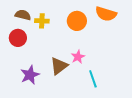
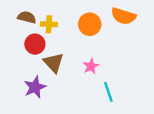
red circle: (18, 38) -> (35, 44), moved
brown triangle: (59, 66) -> (54, 63), moved, turned -36

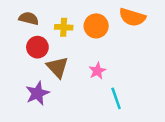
yellow cross: (49, 24) -> (64, 27), moved

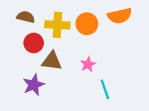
orange semicircle: (132, 17) -> (120, 16), turned -30
yellow cross: (64, 27) -> (57, 25), size x1.5
brown triangle: (57, 67) -> (52, 61), turned -40

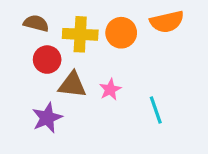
pink star: (88, 64) -> (110, 89), moved
cyan line: (105, 89) -> (156, 110), moved

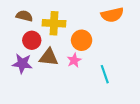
orange circle: (121, 33) -> (82, 40), moved
purple star: (47, 118) -> (22, 64), moved, turned 30

